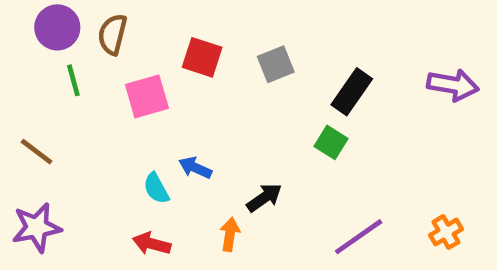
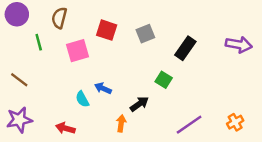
purple circle: (57, 27) -> (17, 14), moved
green square: (331, 142) -> (164, 80), moved
red arrow: (152, 244) -> (65, 128), moved

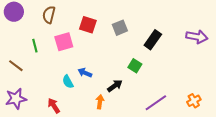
green line: (39, 42) -> (35, 46), moved
red arrow: (65, 128) -> (54, 106), turned 42

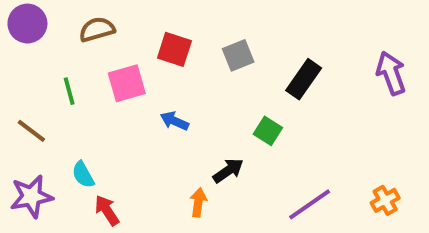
brown semicircle: (49, 15) -> (97, 29), turned 60
purple arrow: (197, 37) -> (391, 73), turned -120
blue arrow: (85, 73) -> (174, 121), moved
cyan semicircle: (68, 82) -> (83, 175), moved

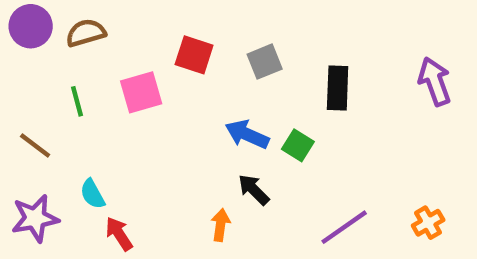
brown semicircle: (97, 29) -> (86, 33), moved
black rectangle: (304, 79) -> (338, 88), turned -33
blue arrow: (174, 121) -> (247, 134), moved, size x1.4
black arrow: (228, 171) -> (254, 190), turned -100

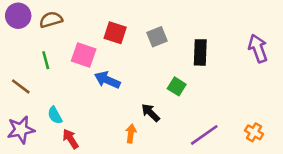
pink square: (141, 92) -> (84, 55), turned 35
blue arrow: (247, 134) -> (107, 80), moved
orange cross: (428, 223) -> (254, 132), turned -30

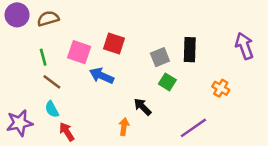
red square: (115, 33) -> (114, 43), moved
gray square: (157, 37) -> (160, 57), moved
brown line: (21, 86) -> (52, 82), moved
orange cross: (254, 132) -> (221, 88), moved

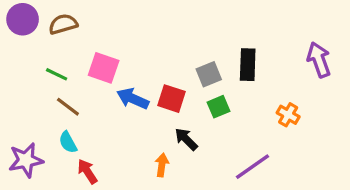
red square: (114, 43) -> (172, 99), moved
green line: (43, 57) -> (57, 74), turned -49
green square: (167, 82) -> (218, 107), turned 35

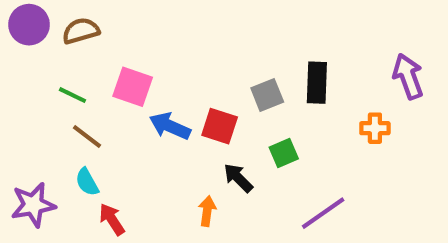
green square: (218, 107) -> (284, 153), moved
orange cross: (288, 115) -> (375, 128), moved, turned -30

